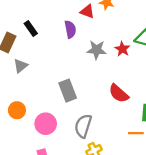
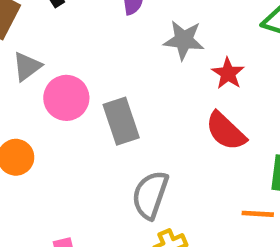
red star: (122, 49) -> (228, 73), moved
pink circle: (46, 124) -> (66, 98), moved

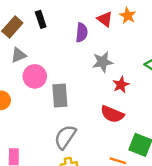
gray star: (184, 40) -> (103, 62), turned -30
red semicircle: (226, 131) -> (112, 114), turned -35

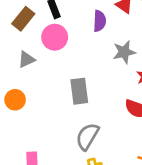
gray triangle: (19, 55) -> (27, 59), moved
pink circle: (35, 76) -> (55, 37), moved

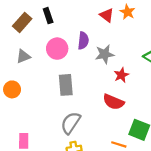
purple semicircle: (100, 21) -> (83, 41), moved
pink circle: (55, 37) -> (57, 49), moved

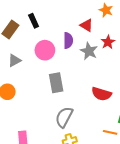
red triangle: (107, 15) -> (87, 25), moved
gray star: (105, 54) -> (89, 51), turned -30
red star: (121, 75) -> (108, 42), moved

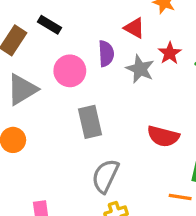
black rectangle: (34, 21) -> (49, 25), turned -32
gray triangle: (15, 60) -> (22, 90), size x1.5

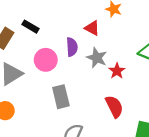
red star: (170, 53) -> (117, 71), moved
red semicircle: (163, 136) -> (114, 106), turned -130

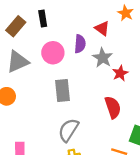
black rectangle: (30, 27) -> (43, 18), turned 42

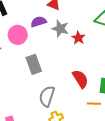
purple semicircle: (80, 44) -> (38, 22), turned -98
red semicircle: (113, 107) -> (80, 79), moved

